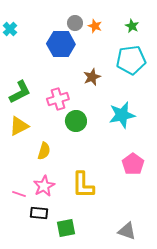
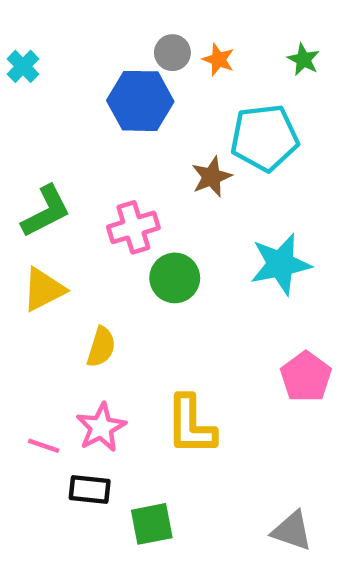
cyan pentagon: (131, 60) -> (264, 138), moved

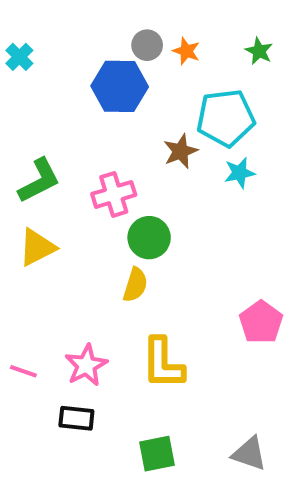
cyan star: (280, 264) -> (239, 173), moved, size x0.6
yellow semicircle: (101, 347) -> (135, 285), moved
pink line: (44, 446) -> (23, 371), moved
green square: (152, 524) -> (157, 454), moved

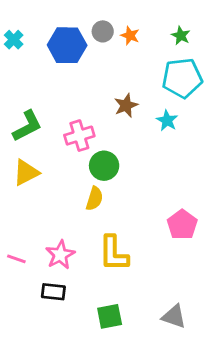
blue hexagon: (120, 86) -> (67, 45), moved
cyan pentagon: (226, 118) -> (182, 78), moved
cyan star: (239, 173) -> (167, 120), turned -30

